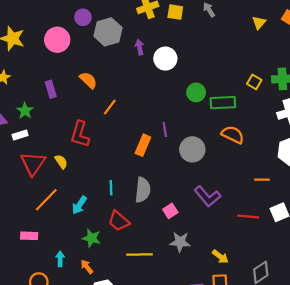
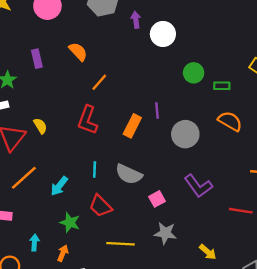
green rectangle: (223, 103) -> (222, 86), size x0.6
red L-shape: (80, 134) -> (88, 120), moved
yellow semicircle: (61, 162) -> (40, 126), moved
gray semicircle: (143, 190) -> (129, 174), turned 105
orange arrow: (87, 267) -> (63, 253), turned 56

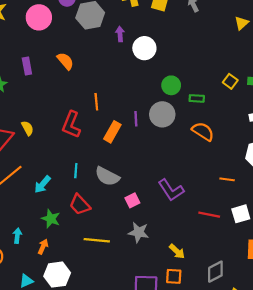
orange line: (99, 82) -> (96, 102), moved, turned -49
gray circle: (185, 134) -> (162, 114), moved

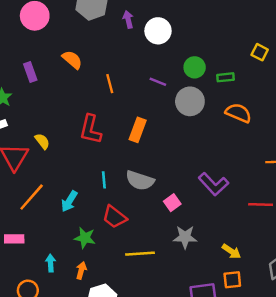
orange line: (96, 102) -> (110, 84), moved
purple line: (136, 119) -> (158, 82), moved, turned -56

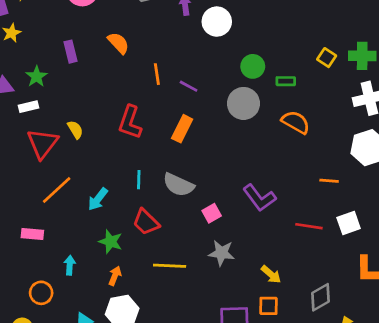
purple line: (158, 82) -> (189, 86), moved
orange arrow: (81, 270) -> (115, 276), moved

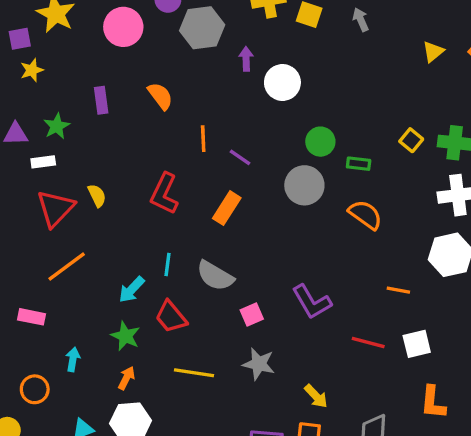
cyan arrow: (98, 199) -> (132, 290), moved

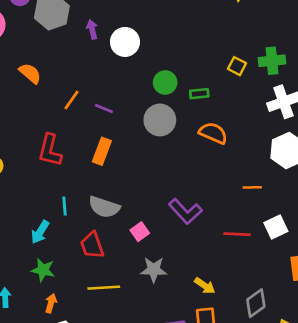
orange line: (203, 139) -> (71, 100), turned 50
red trapezoid: (171, 317) -> (92, 245), moved, turned 32

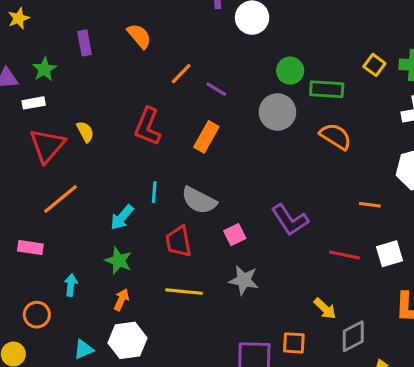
green rectangle: (199, 94) -> (327, 89), size x1.5
yellow arrow: (205, 286) -> (325, 309), moved

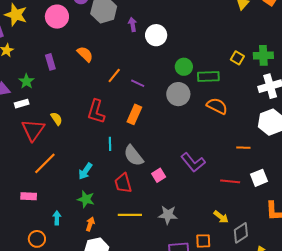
cyan line: (154, 192) -> (110, 144), moved
gray semicircle: (199, 200) -> (134, 156), turned 30
gray star: (244, 280) -> (168, 215), moved

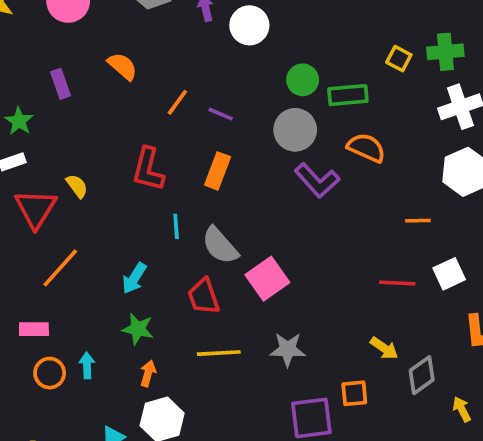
purple L-shape: (193, 162) -> (317, 180), moved
pink square: (159, 175) -> (267, 279), size x1.6
orange circle: (37, 239) -> (50, 373), moved

